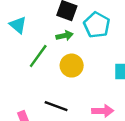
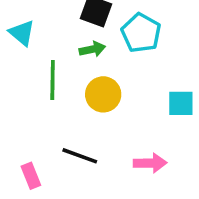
green line: (38, 56) -> (53, 80), turned -35

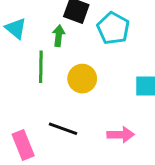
green arrow: (92, 49) -> (59, 36), moved, turned -72
pink rectangle: (31, 176) -> (23, 145), size x1.4

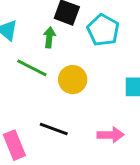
green line: (41, 67) -> (32, 68), turned -64

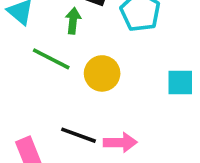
pink arrow: (110, 135) -> (120, 142), moved

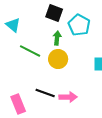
green arrow: (73, 21) -> (57, 38), moved

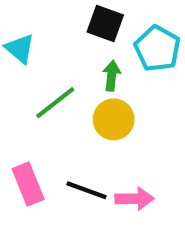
green line: (30, 51) -> (55, 103), turned -65
pink rectangle: (18, 104) -> (28, 184), moved

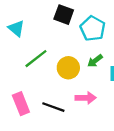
green arrow: (112, 76) -> (95, 61), moved, turned -133
pink arrow: (134, 199) -> (86, 98), moved

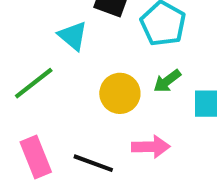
cyan triangle: (16, 28) -> (73, 36), moved
green line: (36, 59) -> (34, 83), moved

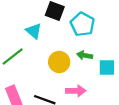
green arrow: (167, 81) -> (85, 55), turned 48

